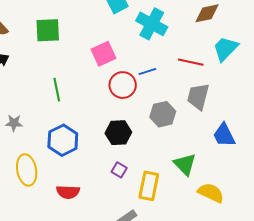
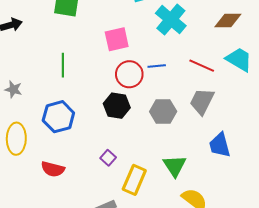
cyan trapezoid: (226, 49) -> (239, 59), turned 64
black hexagon: (118, 133) -> (117, 106), moved

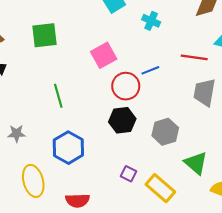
cyan cross: (171, 20) -> (151, 21), size x0.6
gray hexagon: (163, 112) -> (165, 132), moved
yellow rectangle: (134, 180) -> (160, 188), turned -56

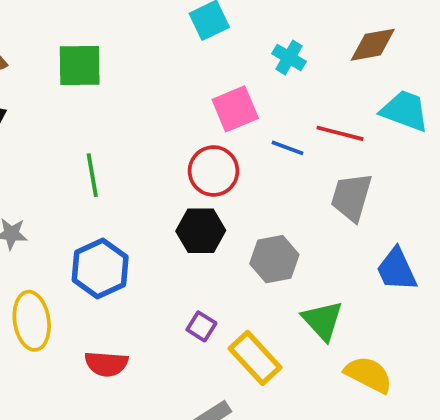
cyan cross: (151, 21) -> (289, 57), moved
pink square: (104, 55) -> (235, 109), moved
blue line: (150, 70) -> (287, 148), moved, turned 36

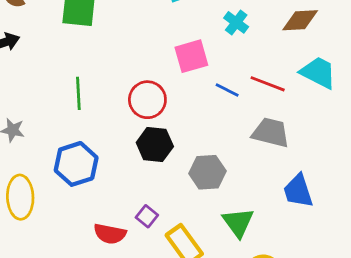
red circle: (213, 171) -> (147, 100), moved
gray trapezoid: (351, 197) -> (271, 133), turned 81
red semicircle: (106, 364) -> (110, 234), moved

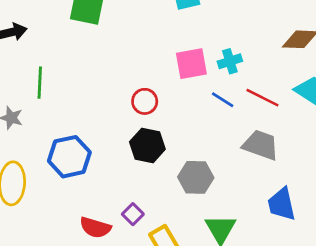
cyan cross: (236, 22) -> (230, 61), moved, turned 30
green line: (78, 93) -> (40, 83), moved
red circle: (147, 100) -> (145, 101), size x0.7

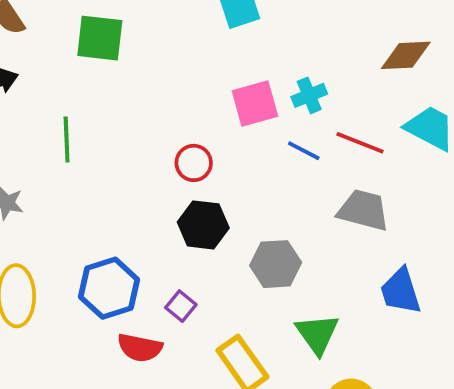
green line: (40, 83) -> (67, 140), moved
blue hexagon: (69, 157) -> (109, 288), moved
purple square: (133, 214) -> (181, 306), moved

